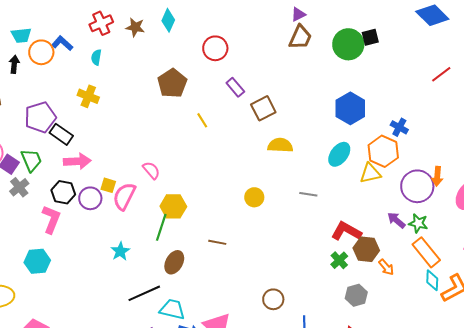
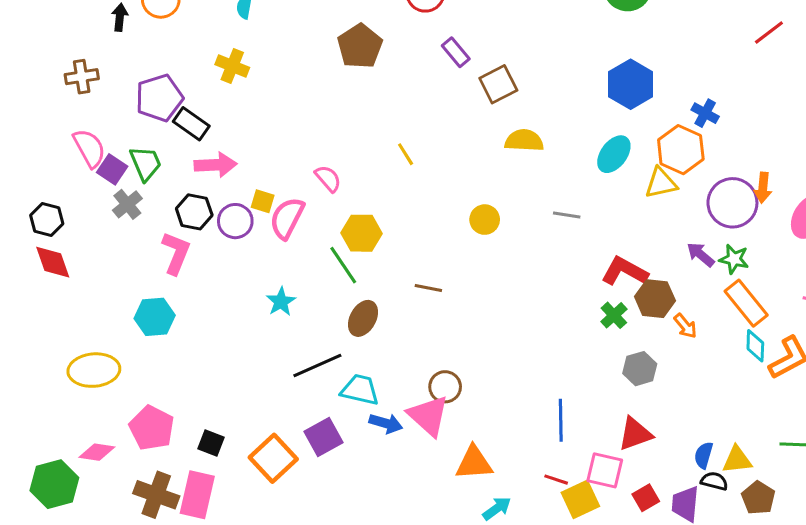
yellow line: (202, 120) -> (406, 154), moved
green line: (161, 227) -> (343, 265), turned -52
brown circle: (273, 299) -> (445, 387), moved

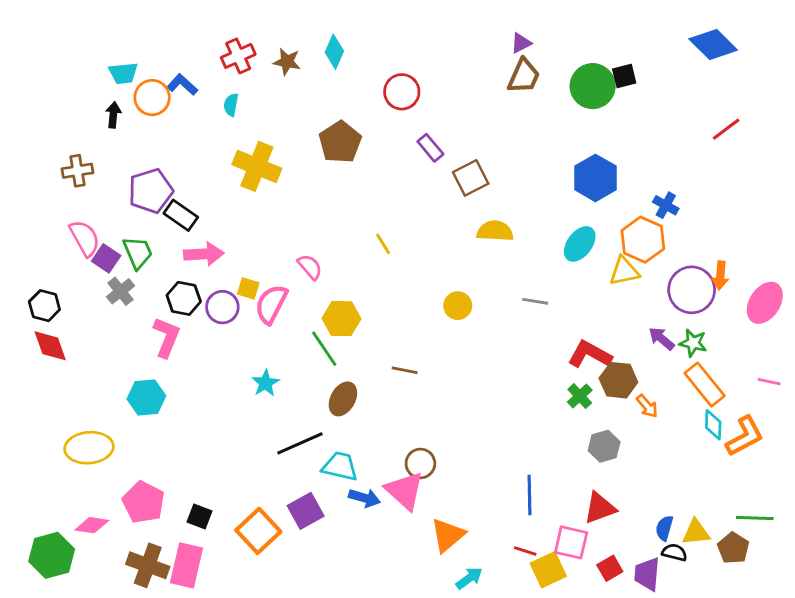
yellow cross: (232, 66) -> (257, 166), moved, size x1.5
orange triangle: (474, 463) -> (448, 535), turned -36
brown pentagon: (758, 498) -> (733, 548), moved

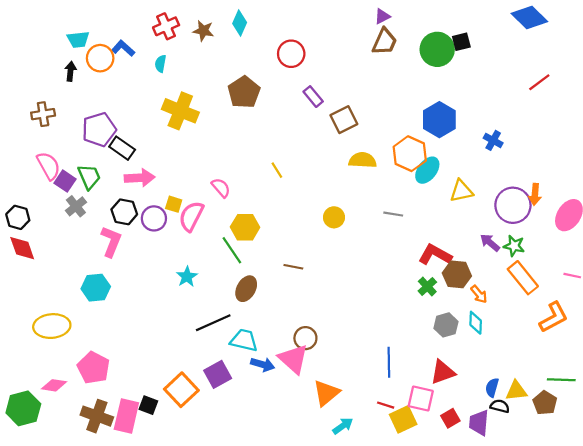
orange hexagon: (643, 240) -> (410, 154), moved
cyan diamond: (713, 425) -> (476, 323), moved
black square: (199, 517) -> (148, 405), moved

